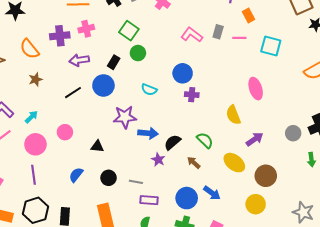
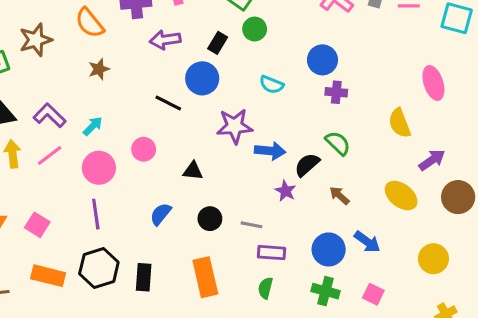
black line: (73, 93) -> (168, 103), moved, turned 60
green semicircle: (205, 140) -> (338, 143), moved
brown circle: (266, 176) -> (458, 197), moved

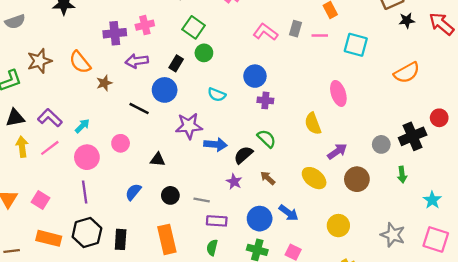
orange semicircle: (90, 23) -> (80, 62), moved
brown star: (99, 69) -> (104, 83), moved
purple star: (285, 191) -> (234, 182), moved

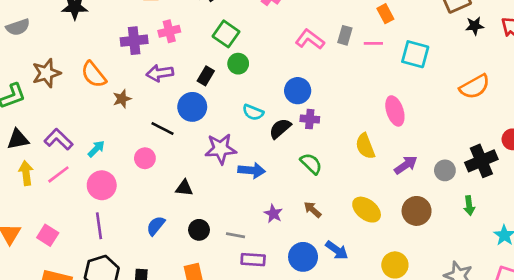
pink circle: (121, 143) -> (145, 158), moved
purple arrow: (337, 151) -> (406, 165), moved
black semicircle: (243, 155) -> (280, 129), moved

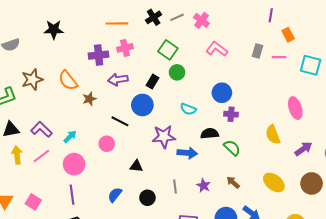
pink L-shape: (310, 39) -> (217, 49), moved
black semicircle: (280, 129) -> (210, 134), moved, turned 36
gray line: (235, 235) -> (175, 187), moved, turned 72

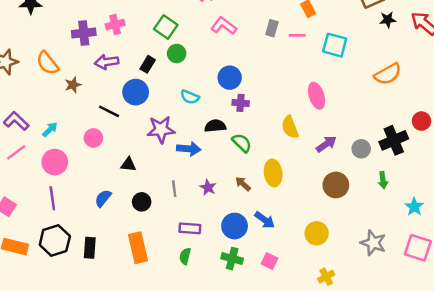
yellow ellipse: (274, 182) -> (273, 173), moved, turned 45

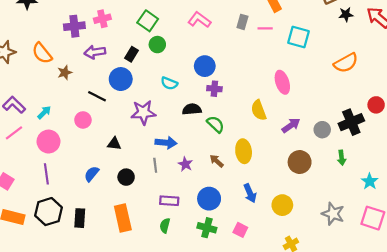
blue arrow: (189, 149) -> (166, 143), moved
blue arrow: (265, 220) -> (250, 193), moved, turned 30

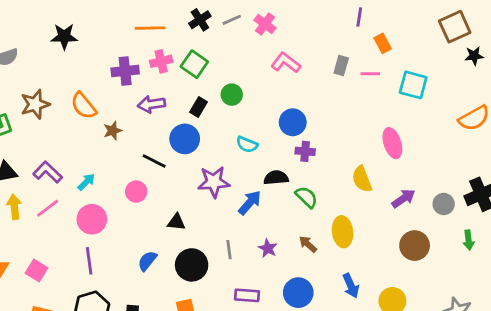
green square: (148, 21) -> (194, 64), moved
blue arrow: (166, 143) -> (250, 203), moved, turned -54
black circle: (126, 177) -> (192, 265), size x1.5

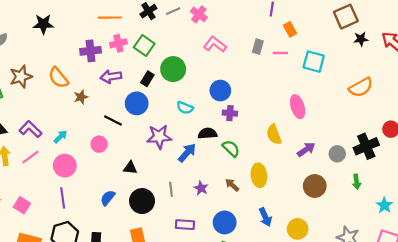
green circle: (232, 95) -> (173, 69), size x1.5

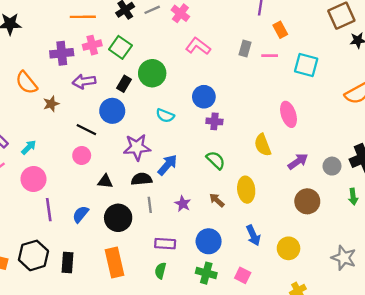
black semicircle: (207, 133) -> (142, 179), moved
pink circle: (99, 144) -> (82, 156), moved
purple line: (63, 198) -> (49, 210), moved

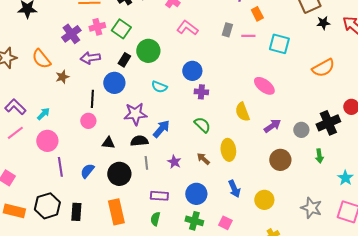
purple cross: (62, 53) -> (71, 34), turned -30
pink ellipse: (289, 114) -> (264, 86), turned -35
black line: (86, 130) -> (92, 99), turned 66

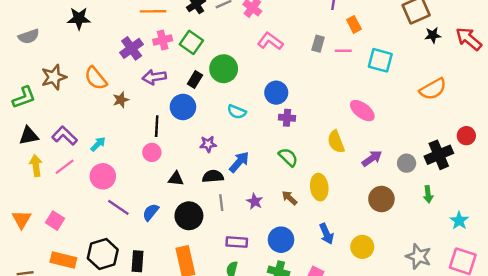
purple star: (135, 114) -> (208, 144), size x0.6
purple line: (60, 167) -> (118, 207), turned -48

